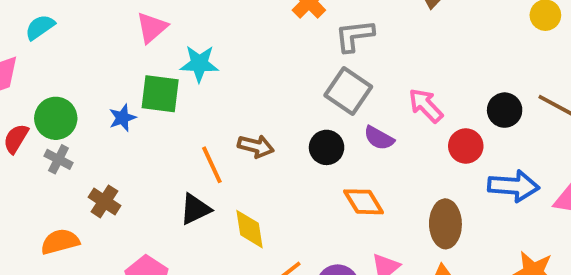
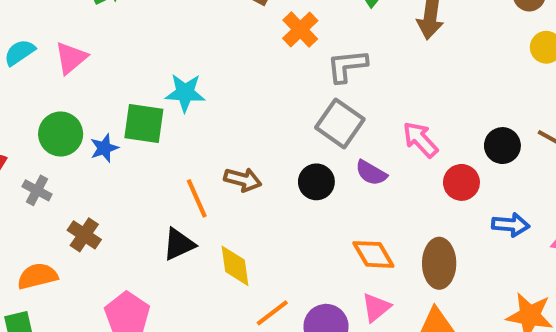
pink triangle: (152, 28) -> (71, 58), moved
green circle: (56, 118) -> (61, 134), moved
blue arrow: (514, 186) -> (511, 225), size x0.7
orange diamond: (364, 202) -> (373, 254), moved

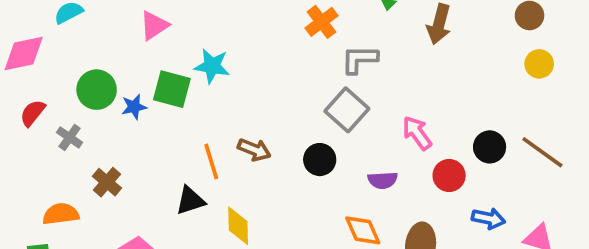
pink triangle: (71, 58) -> (154, 25), moved
purple semicircle: (371, 173) -> (383, 180), moved, turned -40

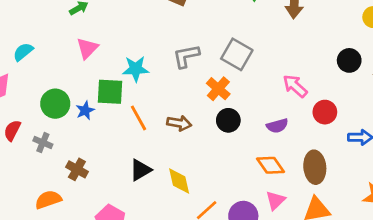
orange cross: (322, 22) -> (218, 89), moved
gray L-shape: (359, 59) -> (186, 56), moved
gray square: (347, 110) -> (237, 54), moved
black circle: (490, 147) -> (349, 60), moved
orange line: (211, 162) -> (139, 118), moved

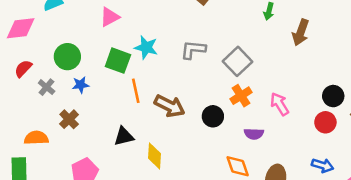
orange cross: (218, 89) -> (241, 96), moved
blue star: (85, 110) -> (81, 85), moved
red circle: (325, 112) -> (325, 122), moved
brown arrow: (179, 123) -> (170, 106), size x1.4

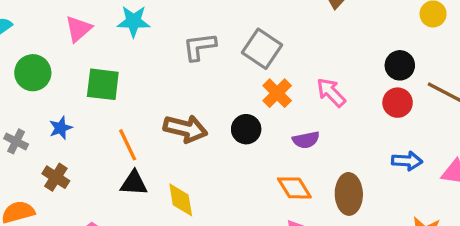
cyan star: (146, 47) -> (133, 21), moved
green circle: (67, 57) -> (33, 73), moved
orange line: (136, 91) -> (128, 145), moved
black triangle: (124, 136) -> (134, 183), turned 30

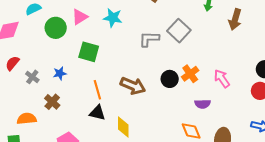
gray square: (262, 49) -> (179, 31), moved
green circle: (33, 73) -> (56, 28), moved
black circle: (246, 129) -> (170, 79), moved

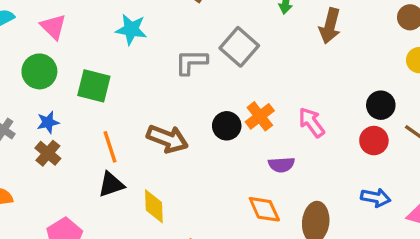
pink triangle: (80, 17) -> (53, 27), moved, turned -42
green circle: (56, 28) -> (39, 71), moved
brown cross: (52, 102) -> (48, 153), moved
black triangle: (97, 113) -> (111, 184), turned -30

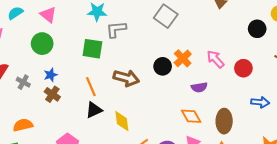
gray L-shape: (191, 62) -> (116, 29), moved
green square: (94, 86) -> (92, 49), moved
black circle: (381, 105) -> (257, 29), moved
red circle: (374, 141) -> (243, 68), moved

